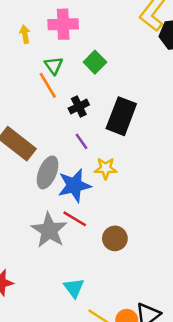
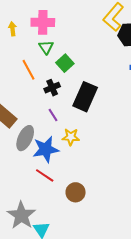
green square: (95, 62) -> (65, 63), moved
green triangle: (54, 65) -> (46, 47), moved
gray star: (49, 230) -> (21, 215), moved

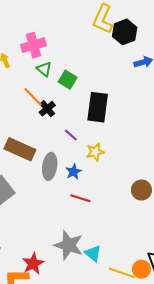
black cross: (52, 88) -> (47, 109), moved
blue star: (46, 149) -> (74, 172), size x0.6
brown circle: (76, 192) -> (141, 190), moved

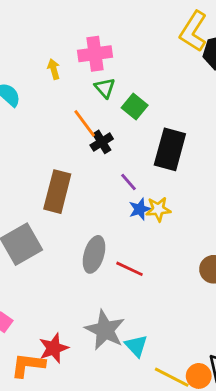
brown rectangle: (20, 149) -> (57, 192), turned 72
gray ellipse: (50, 166) -> (94, 254), moved
blue star: (74, 172) -> (140, 209), moved

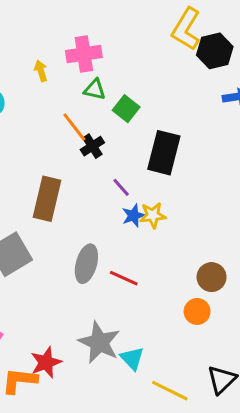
green triangle: (105, 88) -> (95, 90), turned -35
orange circle: (199, 376) -> (197, 311), moved

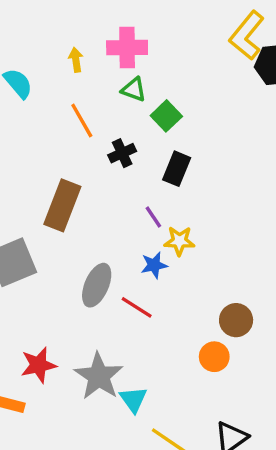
orange line: (74, 127) -> (82, 121), moved
black rectangle: (164, 153) -> (177, 169), moved, size x0.7
purple line: (121, 187) -> (153, 217), moved
blue star: (133, 216) -> (154, 265), moved
red star: (46, 362) -> (38, 365), moved

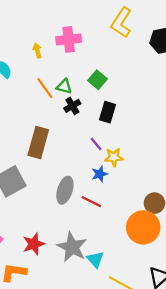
yellow L-shape: (247, 36) -> (121, 23), moved
green triangle: (134, 90) -> (64, 86), moved
orange circle: (214, 357) -> (143, 227), size x1.8

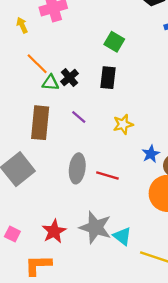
green square: (98, 80) -> (114, 42), moved
green triangle: (64, 86) -> (50, 83), moved
purple line: (96, 144) -> (79, 117), moved
blue star: (100, 174) -> (151, 154), moved

